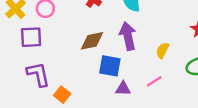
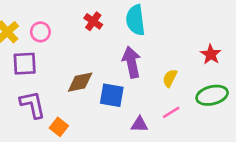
brown diamond: (92, 41) -> (80, 82), moved
pink line: (154, 81) -> (171, 112), moved
purple triangle: (123, 89) -> (139, 124), moved

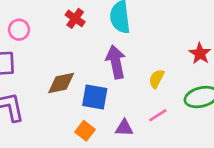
orange square: (59, 127) -> (85, 131), moved

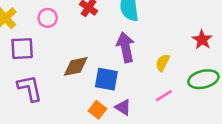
pink circle: (19, 30) -> (48, 18), moved
purple triangle: (124, 128) -> (123, 107), moved, turned 30

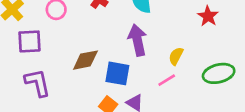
red star: (202, 40) -> (208, 16), moved
pink line: (164, 96) -> (167, 80), moved

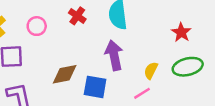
green ellipse: (219, 73) -> (188, 67), moved

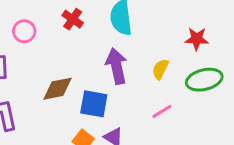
red star: (181, 32) -> (197, 39), turned -30
yellow semicircle: (151, 70) -> (160, 69), moved
pink line: (142, 93) -> (162, 111), moved

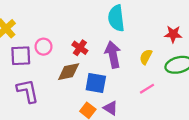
red cross: (73, 19) -> (80, 48), moved
pink circle: (24, 31) -> (43, 47), moved

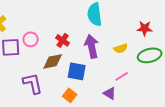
yellow semicircle: (146, 57) -> (121, 48), turned -136
purple L-shape: (28, 91) -> (33, 83), moved
purple triangle: (111, 108) -> (110, 93), moved

